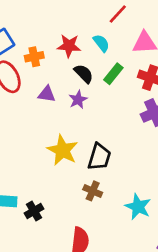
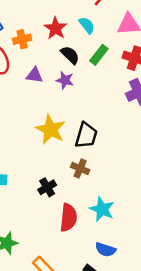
red star: (69, 46) -> (56, 28), turned 30
purple star: (78, 100) -> (65, 80), turned -30
cyan star: (138, 207) -> (102, 209), moved
black cross: (34, 211) -> (47, 187), moved

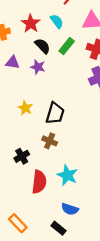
yellow star: (51, 129) -> (25, 108), size x0.6

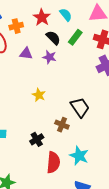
black trapezoid: (55, 113) -> (80, 107), moved, turned -50

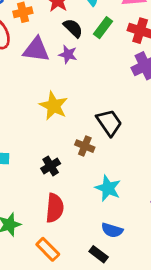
purple triangle: (26, 54) -> (36, 50), size x1.5
yellow star: (39, 95) -> (54, 106), size x1.5
red semicircle: (53, 162) -> (55, 208), moved

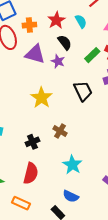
green rectangle: (103, 28) -> (92, 55), moved
black trapezoid: (109, 123) -> (83, 91), moved
orange rectangle: (48, 249) -> (21, 203), turned -30

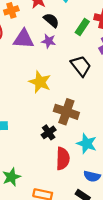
brown cross: (60, 131) -> (66, 112), size x1.6
black cross: (32, 142) -> (49, 132), moved
red semicircle: (31, 173) -> (63, 159), moved

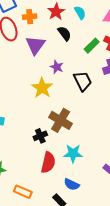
purple triangle: (24, 39) -> (35, 45), turned 50
purple star: (49, 41) -> (57, 67), moved
cyan star: (87, 144) -> (73, 153), turned -30

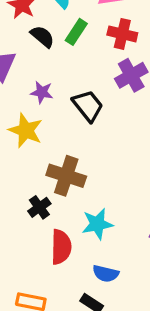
green rectangle: (92, 46) -> (76, 32), moved

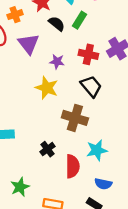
red cross: (122, 34) -> (88, 54), moved
black trapezoid: (88, 106) -> (91, 86), moved
black cross: (39, 207) -> (47, 149), moved

